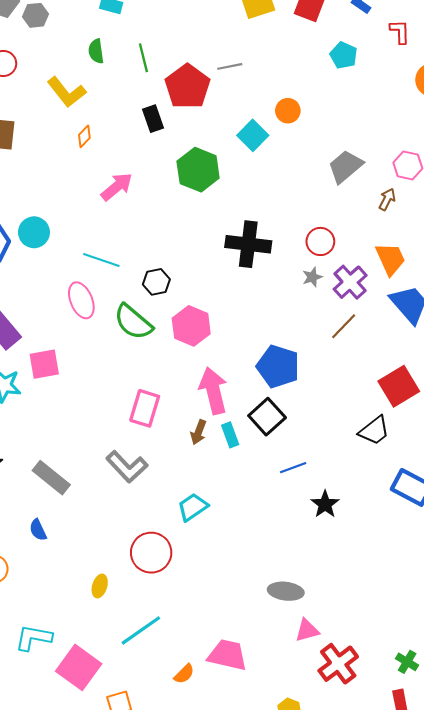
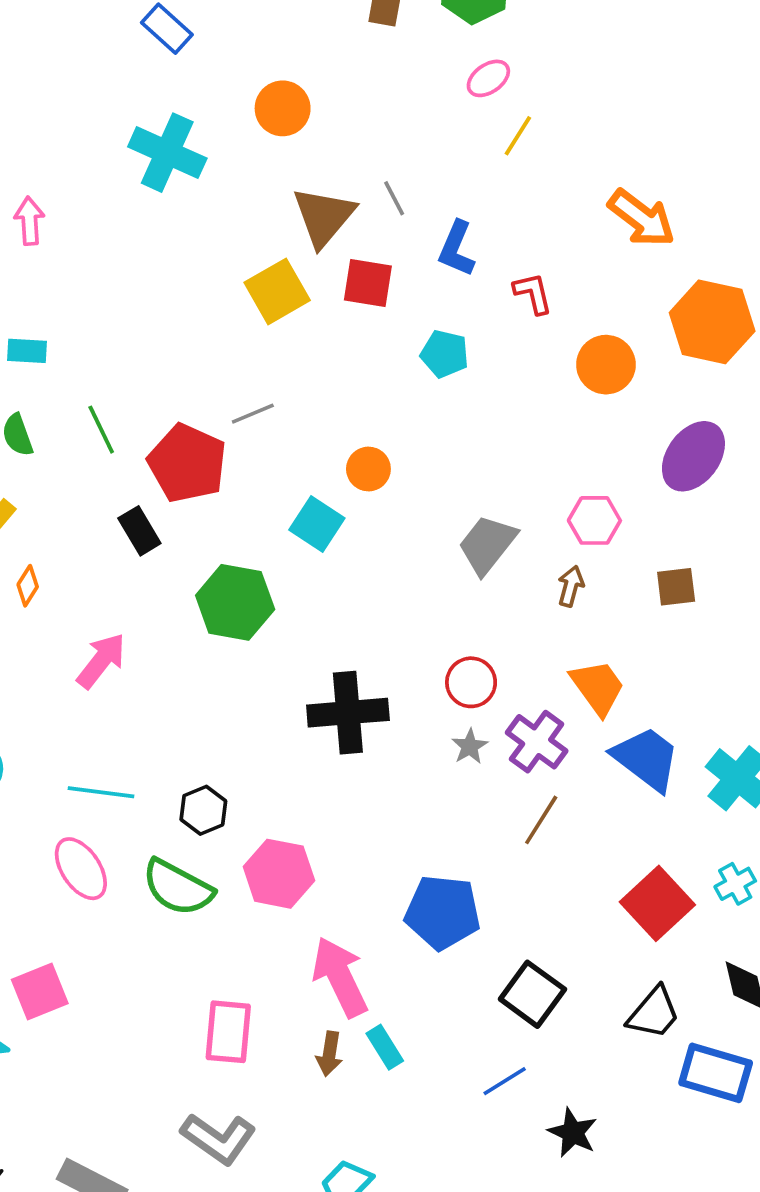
black square: (267, 417) -> (532, 994), moved
black trapezoid: (374, 431) -> (654, 1013), moved

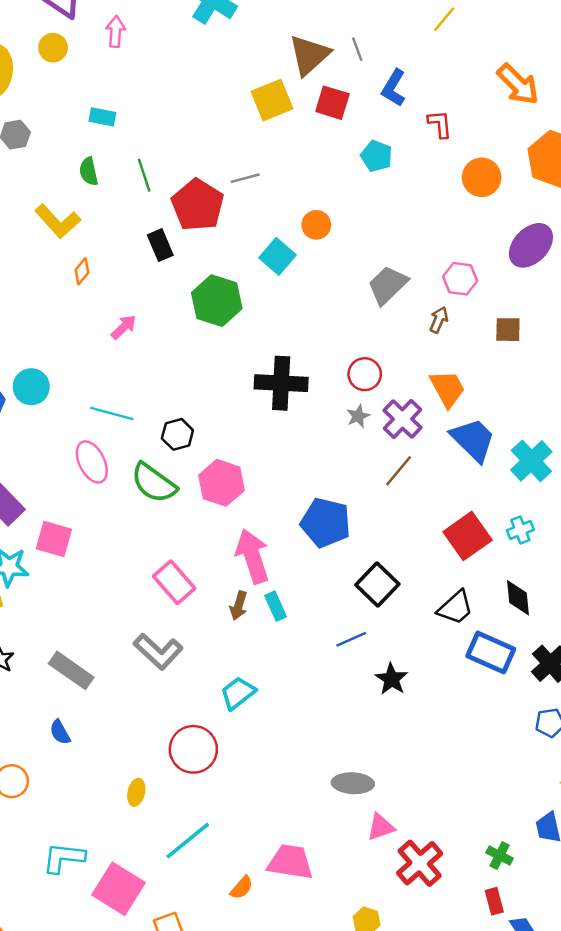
pink arrow: (101, 661) -> (124, 327), size x0.7
pink square: (40, 991) -> (54, 539), turned 30
pink rectangle: (228, 1032) -> (174, 582), turned -54

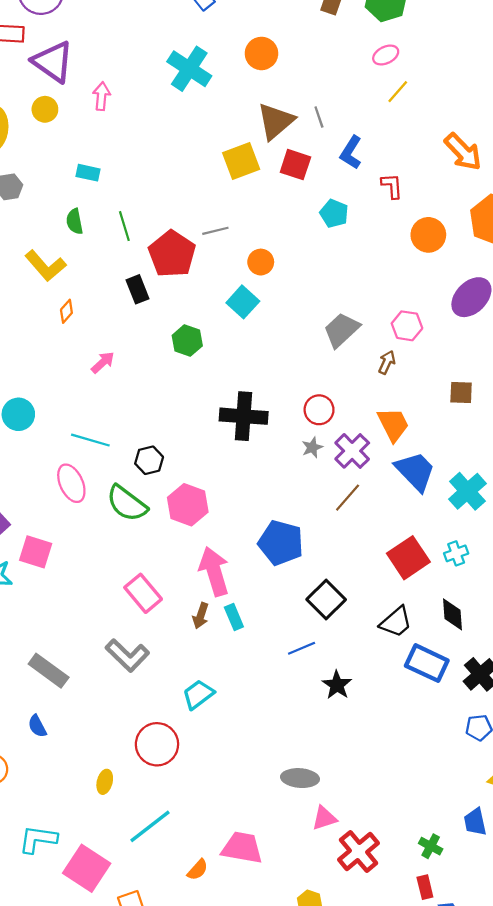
orange circle: (316, 225) -> (261, 262), moved
green hexagon: (217, 301) -> (187, 341), size x0.7
brown square: (508, 330) -> (461, 393), moved

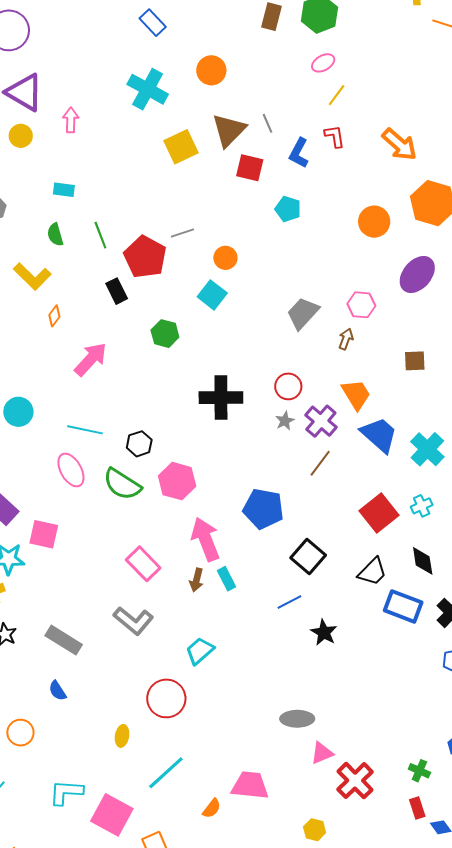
yellow square: (241, 161) -> (181, 147), moved
red L-shape: (392, 186) -> (335, 136), moved
pink arrow: (103, 362) -> (91, 359), size x1.6

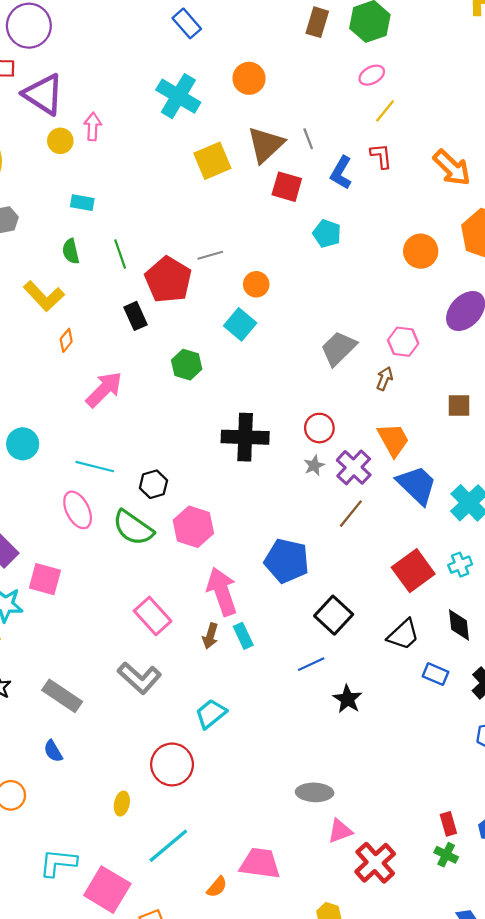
yellow circle: (21, 136) -> (60, 141), moved
blue rectangle: (403, 606) -> (435, 674), size x0.6
red rectangle: (417, 808) -> (448, 824), moved

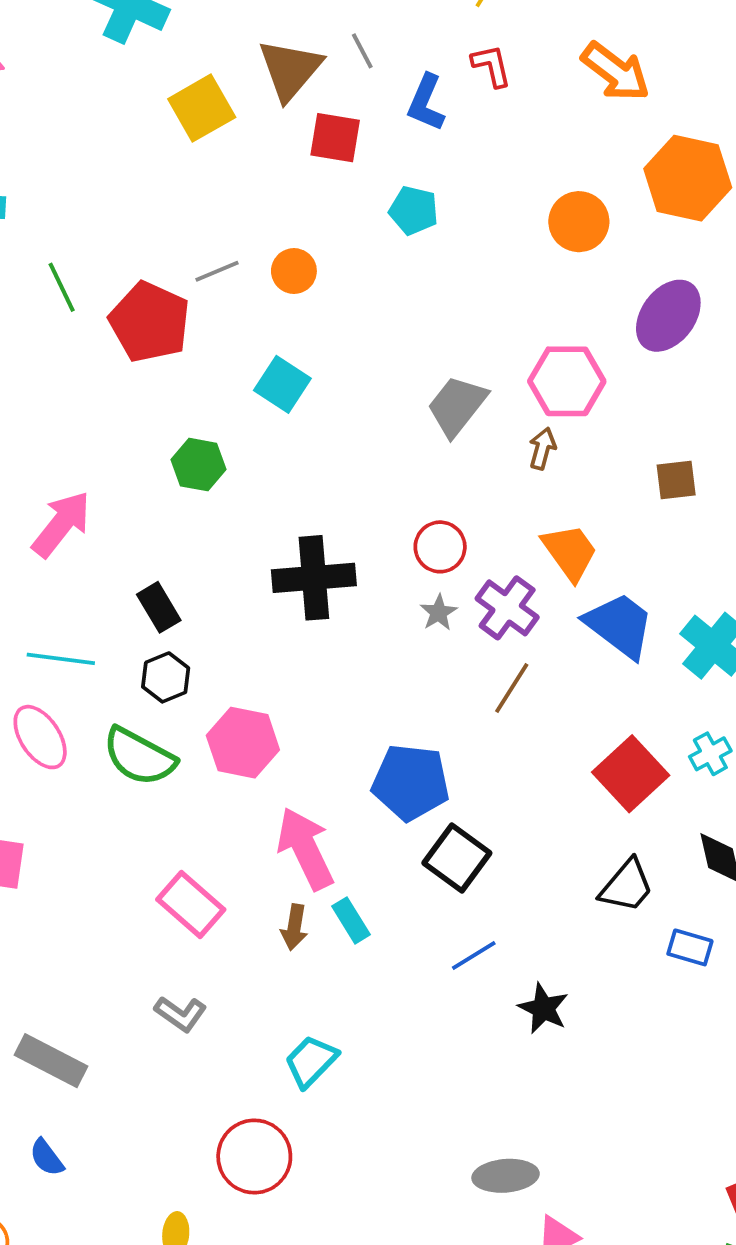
orange circle: (256, 284) -> (294, 271), moved
black rectangle: (136, 316) -> (159, 607), moved
pink hexagon: (403, 342) -> (567, 381), size x1.4
black square: (334, 615) -> (457, 858), moved
gray L-shape: (139, 678) -> (181, 1014), size x0.7

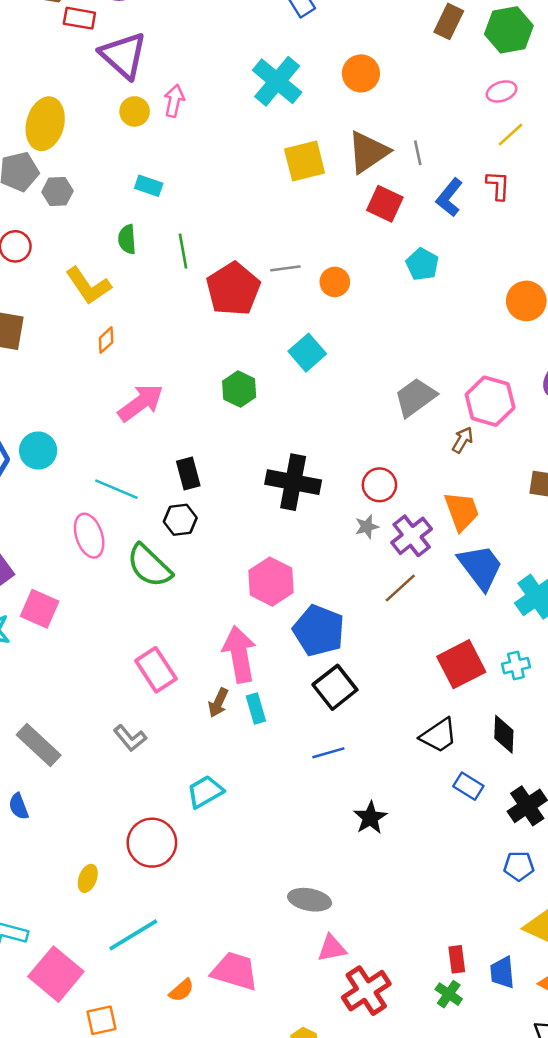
pink hexagon: (243, 743) -> (271, 582), moved
black star: (543, 1008) -> (370, 818), moved

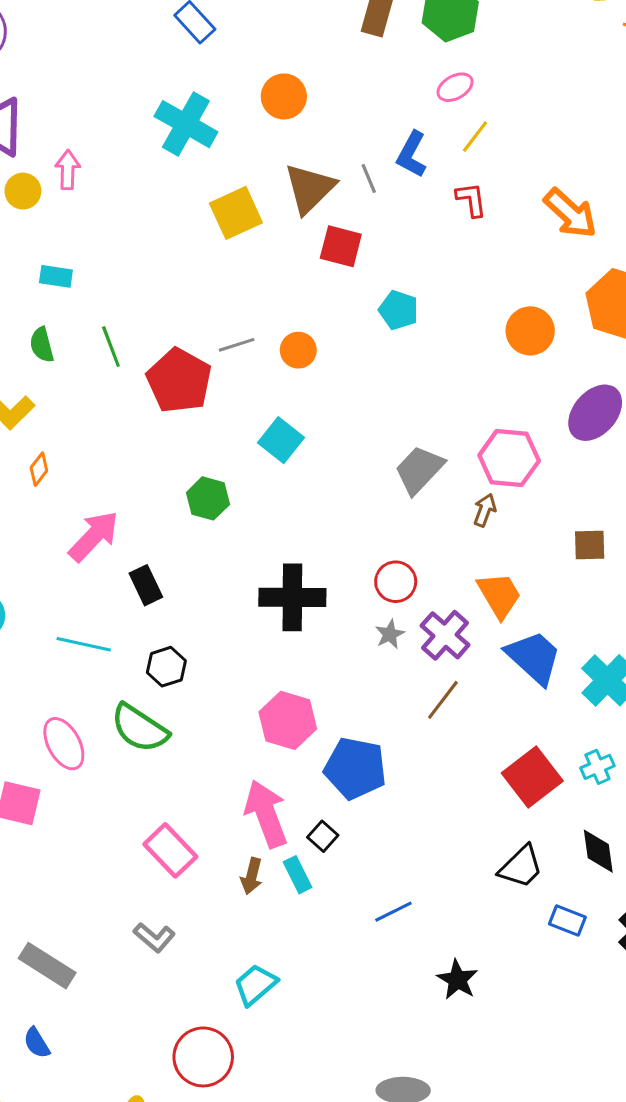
blue L-shape: (449, 197) -> (412, 154), moved
black rectangle: (188, 474) -> (146, 585), moved
pink ellipse: (89, 536) -> (64, 744), moved
black square: (335, 687) -> (323, 836), moved, size x0.6

